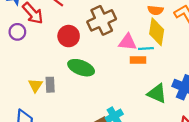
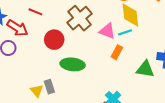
pink triangle: (127, 42) -> (107, 31), turned 30
orange rectangle: (138, 60) -> (117, 52), moved, turned -48

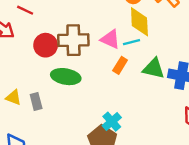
brown cross: (80, 18) -> (73, 40), moved, turned 35
green triangle: (145, 69) -> (154, 68), moved
yellow triangle: (37, 91) -> (13, 97), moved, turned -32

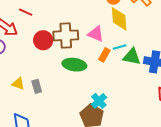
cyan line: (131, 42) -> (120, 47), moved
green ellipse: (66, 77) -> (74, 65), moved

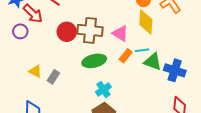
green ellipse: (74, 65) -> (94, 61), turned -30
gray rectangle: (37, 86) -> (53, 77), turned 40
cyan cross: (99, 101) -> (103, 89), moved

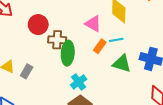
brown cross: (90, 30) -> (57, 40), moved, size x0.7
green ellipse: (94, 61) -> (68, 53), turned -70
green triangle: (153, 62) -> (122, 64), moved

